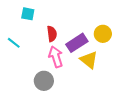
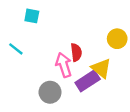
red semicircle: (52, 34) -> (76, 52), moved
purple rectangle: (77, 43) -> (88, 81), moved

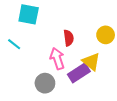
cyan square: (32, 16) -> (29, 14), size x1.5
red semicircle: (76, 52) -> (69, 38), moved

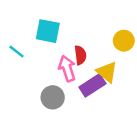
cyan square: (29, 14) -> (48, 31), moved
red semicircle: (69, 38) -> (80, 55), moved

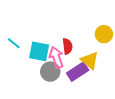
cyan square: (48, 31) -> (39, 51), moved
gray circle: (53, 97) -> (50, 72), moved

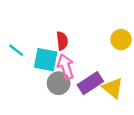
red semicircle: (67, 46) -> (62, 41), moved
yellow triangle: (90, 60) -> (113, 88), moved

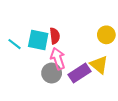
cyan square: (46, 60) -> (38, 40), moved
yellow triangle: (113, 88) -> (99, 65), moved

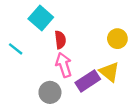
cyan square: (38, 40) -> (41, 18), moved, turned 30
gray circle: (52, 73) -> (50, 92), moved

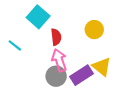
yellow circle: (117, 39) -> (94, 30), moved
gray circle: (50, 92) -> (56, 76), moved

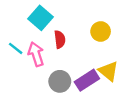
pink arrow: (59, 60) -> (36, 54), moved

